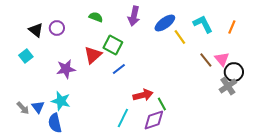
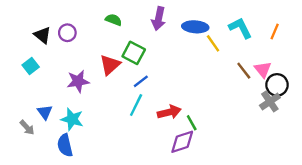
blue ellipse: (165, 23) -> (195, 27), turned 40
blue triangle: (38, 107) -> (45, 112), moved
cyan line: (123, 118) -> (136, 105), moved

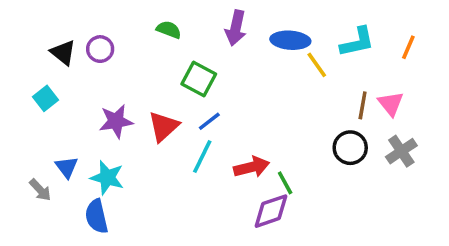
cyan L-shape: (240, 28) -> (357, 42), turned 105
red triangle: (110, 65) -> (164, 127), moved
brown line: (244, 71) -> (363, 105), turned 48
black circle: (277, 85) -> (350, 148), moved

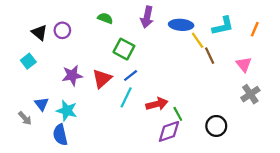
brown line: (363, 105) -> (210, 56), moved, turned -35
black circle: (350, 148) -> (216, 126), moved

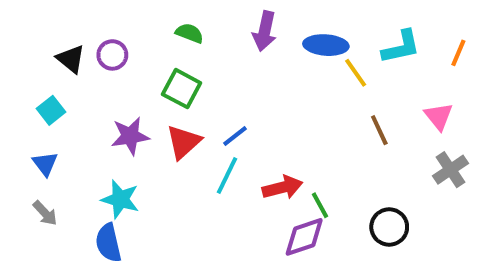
green square: (124, 49) -> (182, 89), moved
brown line: (210, 56) -> (379, 130), moved
blue triangle: (41, 104) -> (45, 164), moved

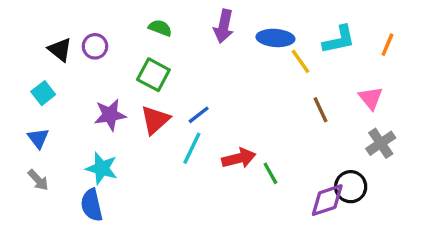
black circle: (389, 227) -> (351, 187), moved
purple diamond: (304, 237) -> (327, 200), moved

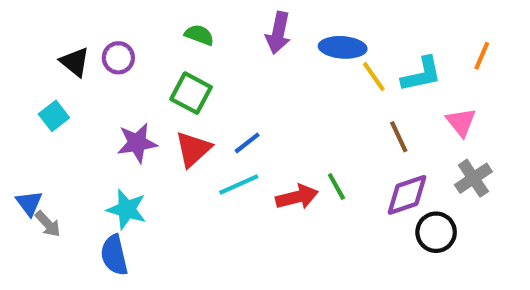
cyan L-shape: (339, 40) -> (422, 74), moved
blue triangle: (38, 138) -> (29, 203), moved
cyan line: (192, 148) -> (239, 184), turned 40
green line: (270, 173) -> (336, 187), moved
purple diamond: (327, 200) -> (407, 195), moved

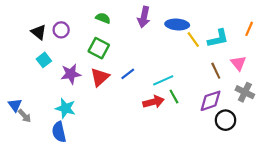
cyan square: (54, 116) -> (44, 60), moved
brown line: (399, 137) -> (216, 71), moved
gray cross: (473, 178) -> (245, 92), turned -30
cyan line: (239, 184) -> (163, 80), moved

